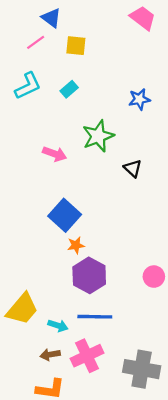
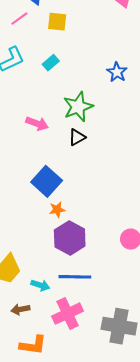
blue star: (139, 99) -> (117, 72), turned -30
black triangle: (133, 168) -> (77, 137), moved, turned 48
brown arrow: (50, 355) -> (20, 309), moved

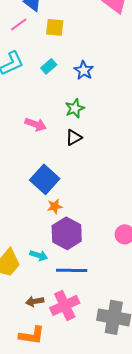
blue star: (117, 72) -> (84, 70), moved
green star: (78, 107) -> (75, 108), size x0.7
cyan arrow: (40, 285) -> (39, 255), moved
brown arrow: (20, 309) -> (35, 301), moved

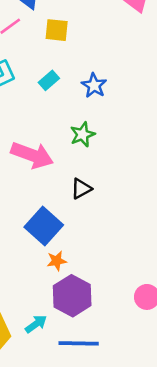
pink arrow: (36, 124) -> (32, 155), size x1.5
black triangle: (74, 137) -> (81, 189), moved
cyan arrow: (39, 255) -> (36, 324), turned -54

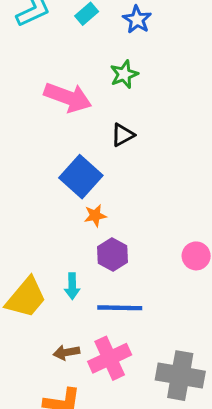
purple hexagon: (72, 296) -> (113, 254), size x0.7
cyan arrow: (36, 324) -> (72, 286), turned 125

